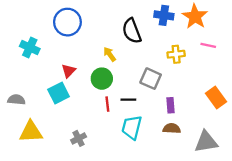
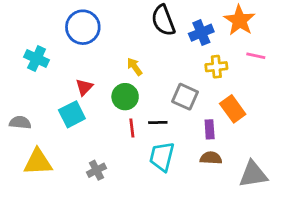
blue cross: (164, 15) -> (201, 33), moved, turned -30
black semicircle: (132, 31) -> (163, 20), moved
orange rectangle: (216, 97) -> (233, 109), moved

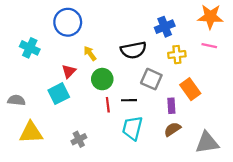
black semicircle: (163, 20) -> (133, 50), moved, turned -80
orange star: (240, 20) -> (210, 17), moved, turned -30
yellow arrow: (135, 67) -> (90, 53), moved
brown semicircle: (211, 158) -> (172, 129), turned -36

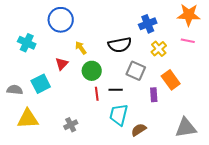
yellow cross: (177, 55) -> (159, 49), turned -35
cyan square: (59, 94) -> (41, 84), moved
brown semicircle: (172, 129) -> (139, 130), moved

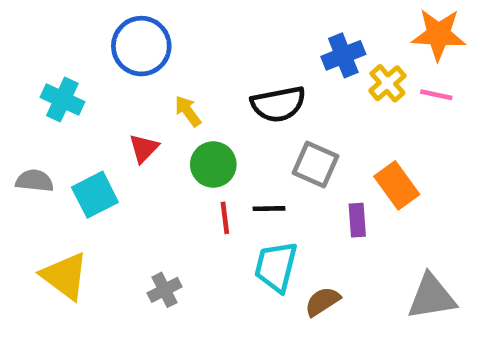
yellow cross: (159, 49) -> (387, 83), moved
gray semicircle: (15, 90) -> (35, 181), moved
yellow triangle: (28, 119) -> (65, 276), turned 40

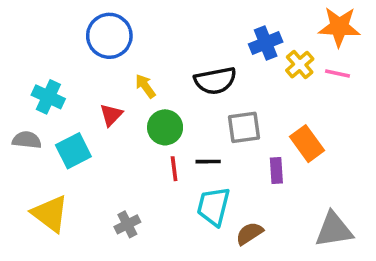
cyan cross: (62, 99) -> (48, 97), moved
gray square: (315, 164) -> (244, 127), turned -32

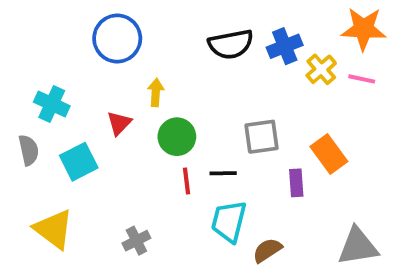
black semicircle: (215, 81) -> (231, 44), moved
yellow arrow: (145, 86) -> (156, 92), turned 40
gray semicircle: (27, 140) -> (29, 150), turned 72

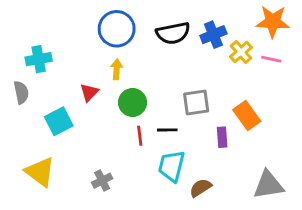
blue circle: (117, 39) -> (117, 29), moved
cyan cross: (52, 104) -> (39, 59), moved, turned -35
gray semicircle: (29, 150) -> (21, 92), moved

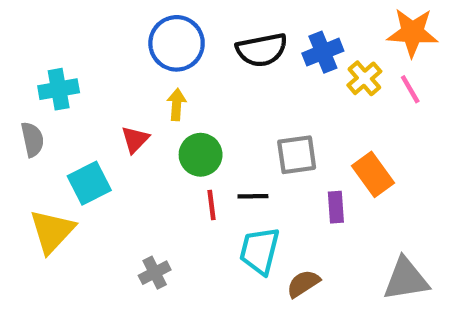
pink line: (271, 59) -> (410, 89), turned 48
yellow triangle: (40, 172) -> (52, 231), moved, turned 36

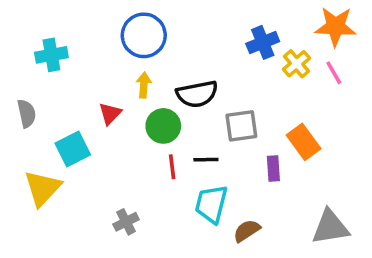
black semicircle: (262, 50) -> (197, 94), moved
cyan cross: (59, 89) -> (51, 55), moved

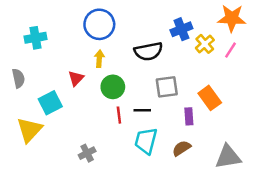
pink line: (334, 73) -> (231, 50), turned 63
black semicircle: (197, 94) -> (148, 51), moved
brown semicircle: (247, 231) -> (181, 148), moved

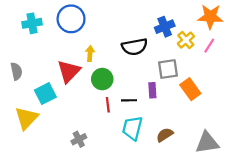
blue circle: (99, 24) -> (71, 19), moved
cyan cross: (36, 38) -> (32, 23), moved
red triangle: (76, 78) -> (69, 71), size x1.6
gray square: (167, 87) -> (168, 69), moved
purple rectangle: (189, 116) -> (152, 90), moved

